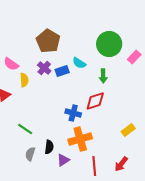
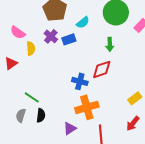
cyan semicircle: (79, 63) -> (83, 22), moved, turned -72
black semicircle: (49, 147) -> (41, 115), moved
gray semicircle: (30, 154) -> (21, 115), moved
red arrow: (121, 164) -> (133, 123), moved

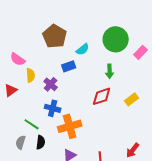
purple cross: (51, 36) -> (51, 84), moved
blue cross: (80, 81) -> (53, 108), moved
yellow rectangle: (135, 98) -> (132, 99), moved
orange cross: (87, 107) -> (70, 126), moved

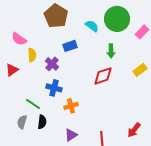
cyan semicircle: (83, 49) -> (92, 26), moved, turned -104
yellow rectangle: (132, 99) -> (140, 70), moved
orange cross: (70, 126) -> (71, 106), size x0.6

